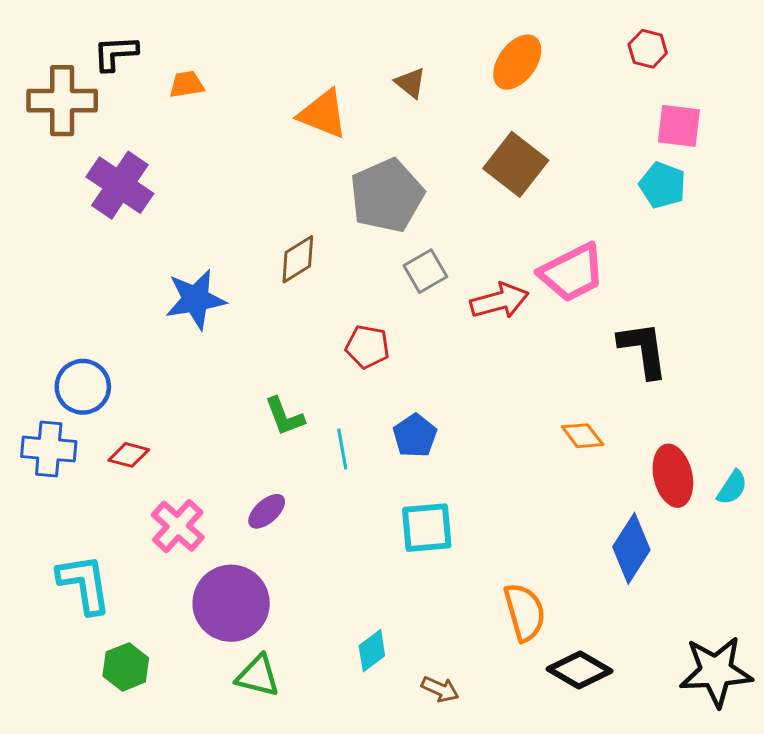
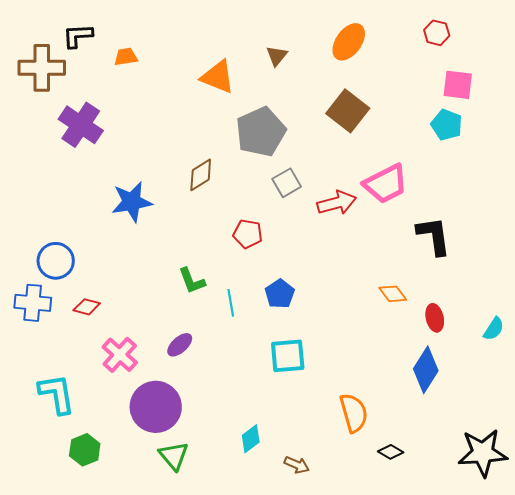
brown triangle: (410, 83) -> (277, 56), turned 30
red ellipse: (673, 476) -> (435, 318), moved, size x0.7
black diamond: (579, 670) -> (391, 452), size x0.6
green triangle: (258, 676) -> (174, 456), turned 36

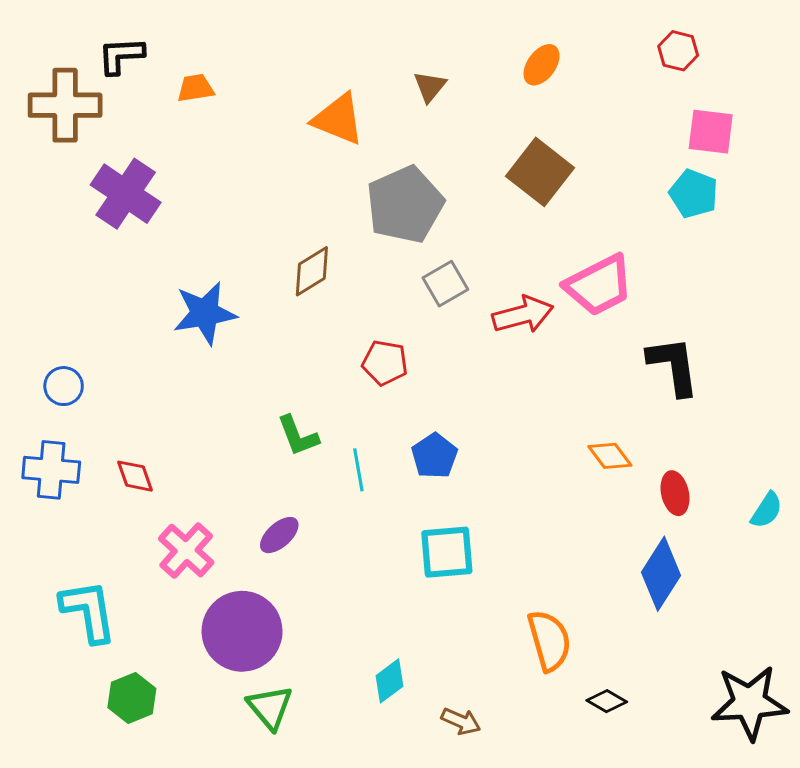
orange ellipse: (349, 42) -> (542, 65), size x0.7
blue circle: (56, 261) -> (64, 386), moved, size x0.7
red diamond: (87, 307) -> (135, 476), turned 56

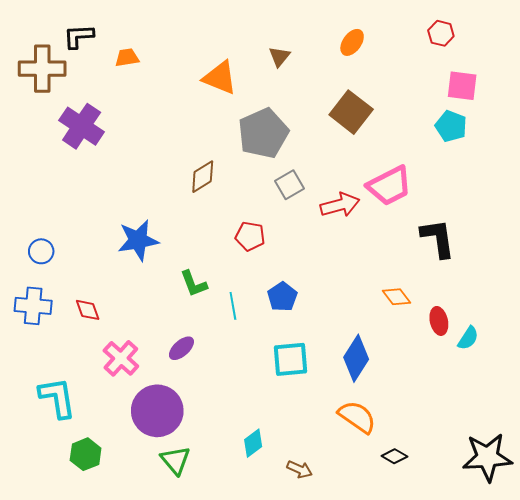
blue star: (205, 313) -> (138, 240), moved
cyan semicircle: (767, 510) -> (468, 338), moved
blue diamond: (661, 574) -> (356, 358), moved
orange semicircle: (549, 641) -> (357, 417), turned -39

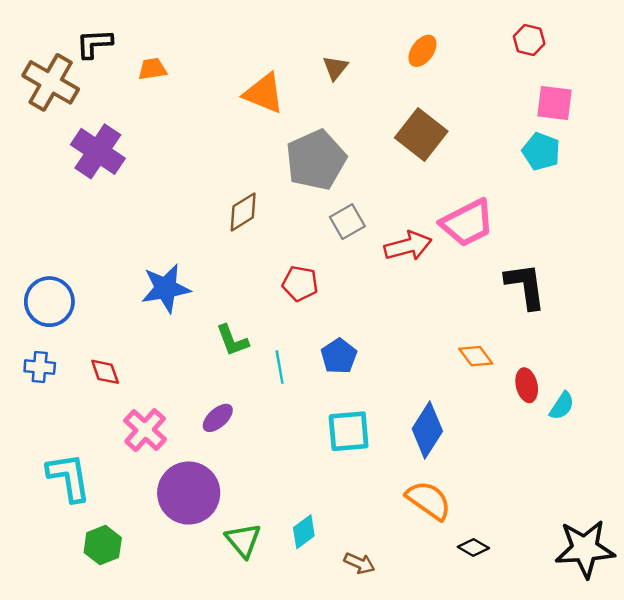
brown cross: (42, 69) -> (51, 82), turned 30
blue circle: (41, 251) -> (49, 302), size x1.6
blue cross: (33, 306) -> (40, 367), size x0.7
green triangle: (175, 460) -> (243, 540), moved

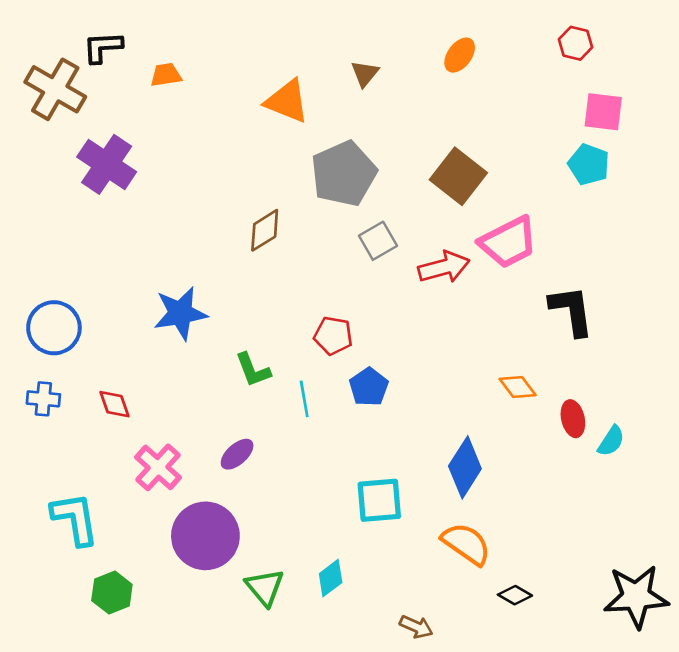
brown square: (421, 134) -> (458, 176), moved
red pentagon: (300, 283) -> (333, 336), moved
cyan square: (349, 431) -> (379, 500), moved
brown arrow: (359, 563) -> (416, 627), moved

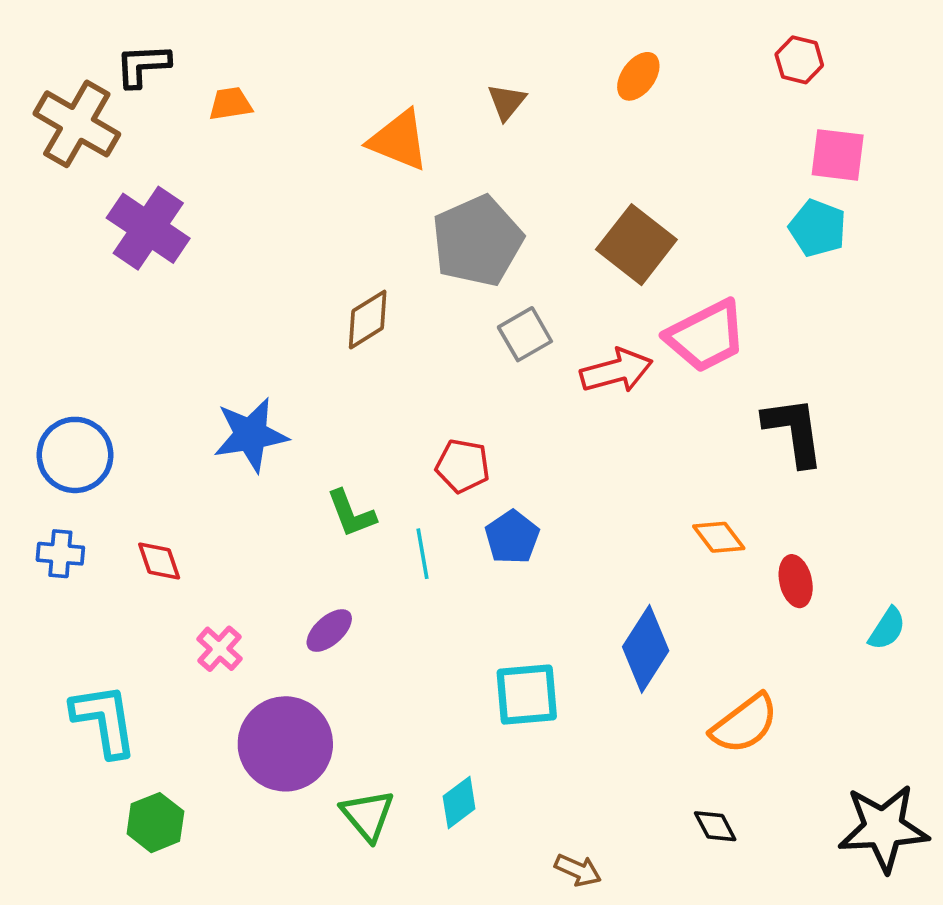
cyan semicircle: (611, 441) -> (887, 629), moved
pink cross: (158, 467) -> (219, 649), size x0.7
orange semicircle: (466, 544) -> (744, 724), moved, turned 108
black diamond: (515, 595) -> (715, 826), turned 32

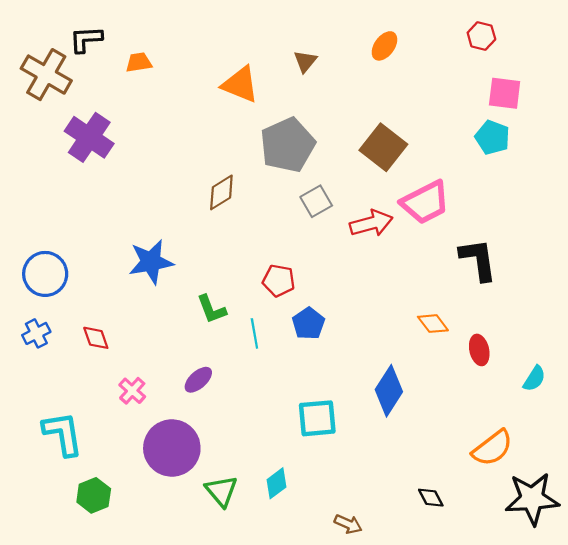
blue cross: (60, 554) -> (36, 333), turned -32
orange semicircle: (744, 724) -> (492, 448), moved

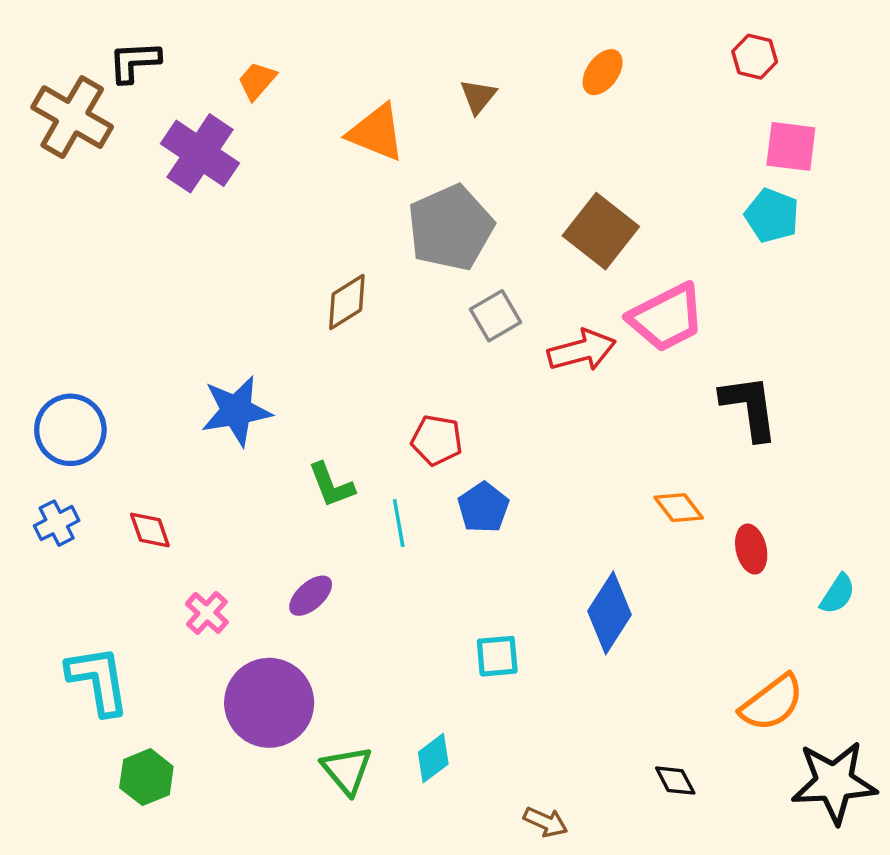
orange trapezoid: (139, 62) -> (257, 81), moved, turned -40
purple cross: (89, 137) -> (200, 153), moved
cyan square: (317, 418) -> (497, 656), size x0.7

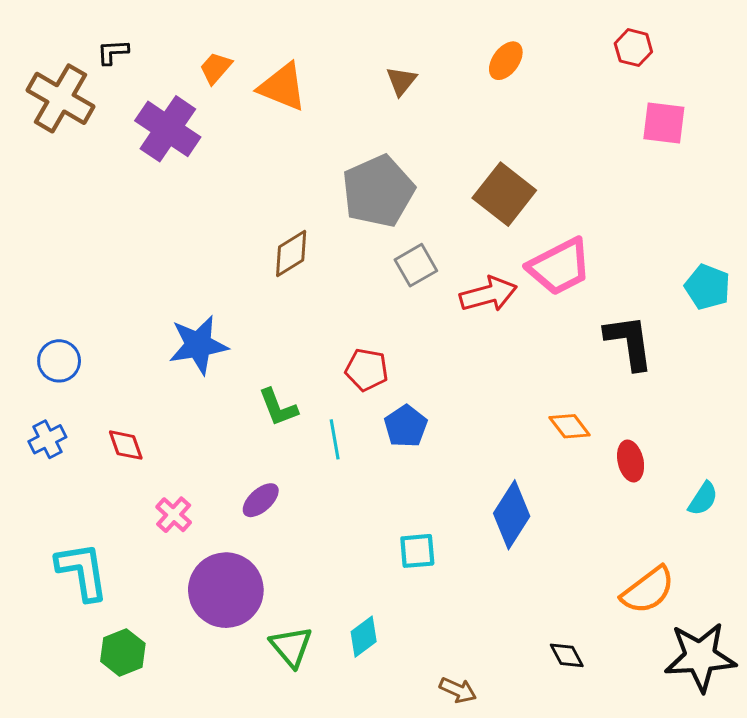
black L-shape: (134, 62) -> (113, 52), size x0.7
orange triangle: (376, 133) -> (282, 87), moved
cyan pentagon: (772, 216) -> (707, 287), moved
blue circle: (70, 430) -> (59, 361), size x0.7

